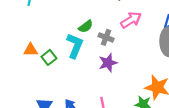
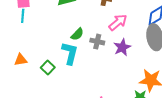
orange triangle: (31, 50) -> (21, 60), moved
purple star: (108, 63) -> (122, 47), moved

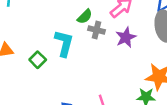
green semicircle: (77, 34) -> (85, 17), moved

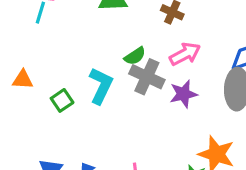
gray cross: (96, 30) -> (147, 77), size x1.5

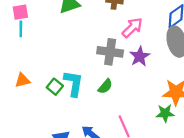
green semicircle: (135, 56) -> (105, 86), moved
cyan L-shape: (101, 86) -> (73, 83), moved

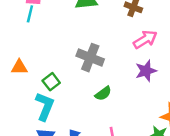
gray cross: (110, 52) -> (90, 58), moved
cyan L-shape: (73, 83) -> (45, 106), moved

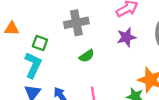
gray cross: (90, 58) -> (76, 23), turned -35
green square: (51, 82) -> (40, 43), turned -35

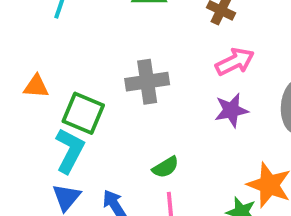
green square: (40, 43) -> (83, 113), size x1.5
green semicircle: (87, 56) -> (166, 167), moved

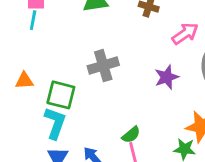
pink arrow: (235, 62) -> (185, 34), moved
green semicircle: (166, 167) -> (131, 135), moved

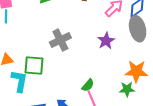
cyan L-shape: (55, 123) -> (19, 81), moved

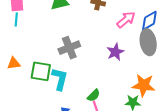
cyan L-shape: (19, 81) -> (60, 79), moved

